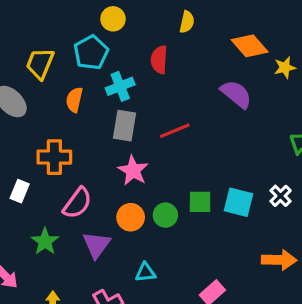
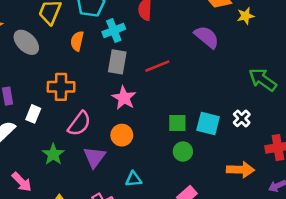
green circle: (165, 215) -> (183, 151), moved

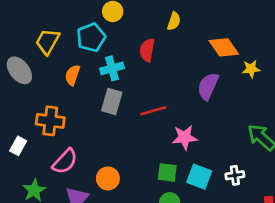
purple semicircle: (207, 37) -> (208, 86), turned -112
pink star: (124, 98) -> (185, 137), moved, turned 30
white cross: (242, 118) -> (235, 175), turned 30

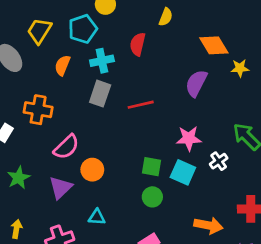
pink star: (185, 137) -> (189, 138), moved
pink semicircle: (65, 161) -> (66, 147), moved
white cross: (235, 175) -> (219, 161), moved, turned -30

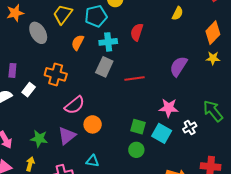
yellow semicircle: (166, 17) -> (178, 13), moved
orange diamond: (214, 45) -> (213, 33), moved, turned 70
green star: (19, 178) -> (39, 139), moved, turned 30

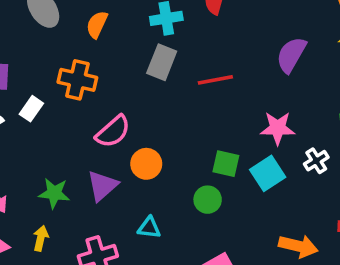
orange semicircle: (78, 42) -> (97, 24), moved
cyan square: (162, 133) -> (268, 173), turned 30
green circle: (136, 150) -> (208, 200), moved

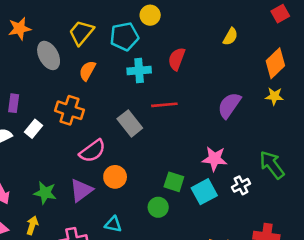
gray rectangle: (162, 62) -> (130, 123), moved, turned -65
red line: (215, 80) -> (164, 105), moved

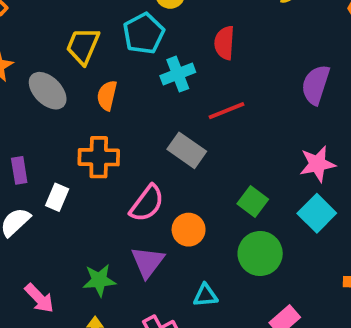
green square: (174, 182) -> (253, 202), moved, turned 36
green circle: (158, 207) -> (260, 254), size x1.5

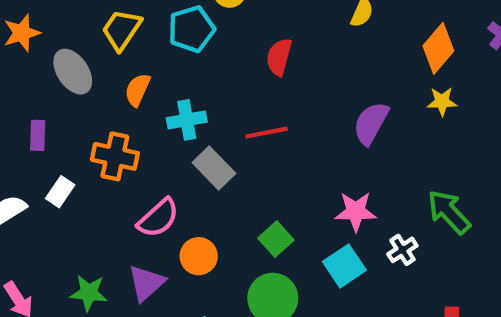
cyan cross: (178, 74) -> (187, 120), moved
purple rectangle: (19, 170) -> (38, 135), moved

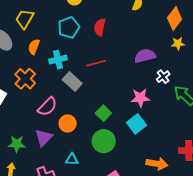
cyan pentagon: (192, 29) -> (69, 27), moved
purple semicircle: (371, 123) -> (145, 56), turned 50
orange cross: (115, 156) -> (25, 79), turned 35
white cross: (402, 250) -> (163, 77), moved

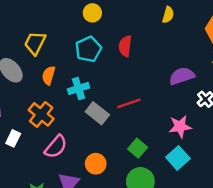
red line: (96, 63) -> (129, 103), moved
pink semicircle: (47, 107) -> (56, 147), moved

